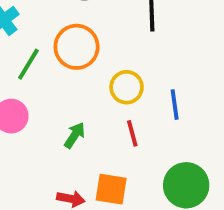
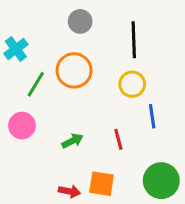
yellow circle: (127, 87) -> (132, 84), moved
green arrow: (75, 135) -> (72, 141), turned 30

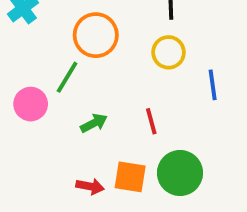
green line: (36, 84) -> (67, 77), moved
blue line: (152, 116) -> (213, 85), moved
green circle: (161, 181) -> (180, 173), moved

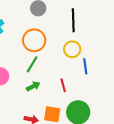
green line: (67, 77) -> (32, 64), moved
blue line: (213, 85) -> (85, 66), moved

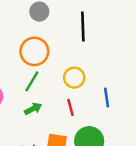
yellow circle: (72, 49) -> (74, 78), moved
blue line: (85, 66) -> (107, 98), moved

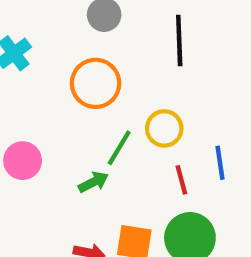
green line: (32, 81) -> (119, 148), moved
red line: (70, 107) -> (181, 180), moved

